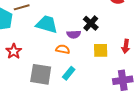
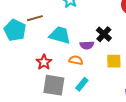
red star: (14, 51) -> (44, 62), moved

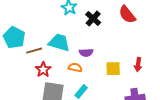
brown line: (35, 18) -> (34, 51), moved
black cross: (104, 34) -> (93, 19), moved

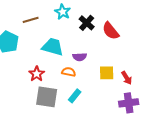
red semicircle: (127, 15) -> (111, 31), moved
brown line: (34, 51) -> (31, 20), moved
red arrow: (138, 65) -> (127, 78), moved, turned -40

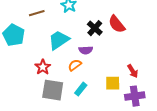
black cross: (87, 23) -> (95, 28), moved
cyan trapezoid: (53, 47) -> (59, 40), turned -50
orange semicircle: (69, 72) -> (75, 65), turned -48
yellow square: (107, 73) -> (113, 83), moved

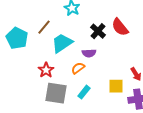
brown line: (37, 13) -> (44, 27), moved, turned -35

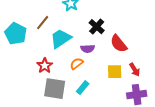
red semicircle: (120, 27) -> (119, 44), moved
yellow square: (116, 86) -> (115, 72), moved

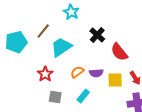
cyan pentagon: (16, 34) -> (16, 42), turned 30
purple semicircle: (88, 49) -> (96, 73), moved
gray square: (55, 89) -> (55, 97), size x0.6

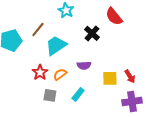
red semicircle: (119, 52) -> (114, 16), moved
orange semicircle: (77, 72) -> (60, 74), moved
purple semicircle: (96, 73) -> (84, 65), moved

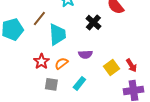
cyan trapezoid: (56, 45) -> (57, 34), turned 120
yellow square: (110, 78) -> (111, 67), turned -35

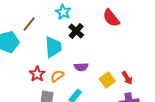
brown line: (39, 18) -> (29, 24), moved
black cross: (93, 22) -> (76, 31), moved

